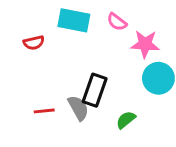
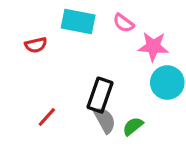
gray semicircle: (78, 108) -> (105, 120), moved
red line: (44, 111) -> (47, 117), turned -42

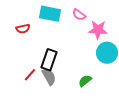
black rectangle: (100, 95) -> (49, 60), moved
gray semicircle: (105, 120) -> (49, 77), moved

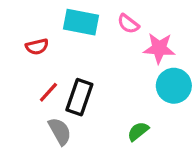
red line: (30, 75) -> (48, 92), moved
gray semicircle: (49, 77) -> (60, 131), moved

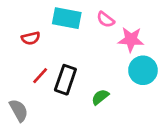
gray semicircle: (60, 131) -> (19, 110), moved
green semicircle: (138, 131) -> (100, 97), moved

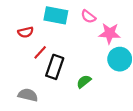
red line: (40, 76) -> (40, 52), moved
gray semicircle: (19, 110) -> (28, 95), moved, turned -48

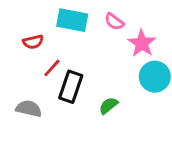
pink star: (110, 33) -> (142, 43), turned 30
gray semicircle: (28, 95) -> (29, 109), moved

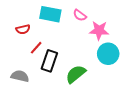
pink star: (142, 43) -> (99, 30), turned -30
green semicircle: (108, 106) -> (76, 74), size x1.5

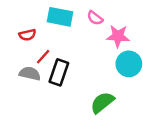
green semicircle: (76, 74) -> (102, 103), moved
gray semicircle: (20, 76) -> (30, 74), moved

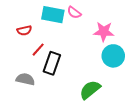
pink semicircle: (95, 18) -> (74, 12), moved
gray semicircle: (30, 74) -> (25, 79), moved

